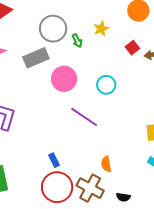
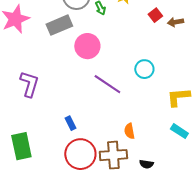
cyan circle: (106, 85) -> (144, 69), moved
blue rectangle: (54, 160) -> (70, 123), moved
brown cross: (90, 188) -> (113, 155), turned -32

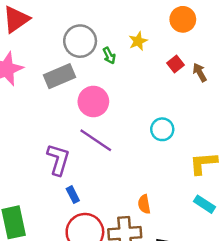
brown arrow: (175, 22) -> (200, 73), turned 70
purple L-shape: (29, 84) -> (58, 160), moved
purple line: (107, 84) -> (96, 140), moved

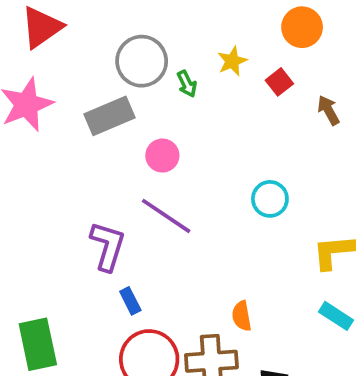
red square: (176, 64) -> (279, 82), moved
pink circle: (93, 102) -> (162, 156), size x0.7

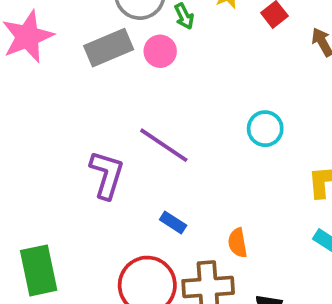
pink circle: (162, 156) -> (160, 51), moved
blue rectangle: (130, 301) -> (173, 223), moved, turned -30

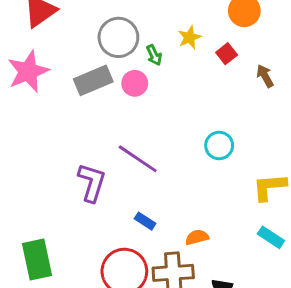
orange semicircle: (238, 243) -> (197, 237), turned 85

